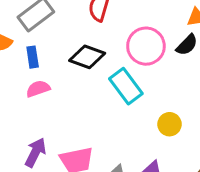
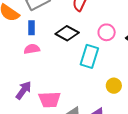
pink circle: (146, 46) -> (107, 32), size x0.7
cyan rectangle: (126, 86) -> (89, 56), turned 45

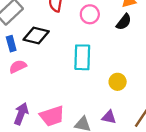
pink circle: (107, 32) -> (90, 14), moved
black diamond: (67, 33) -> (36, 36), moved

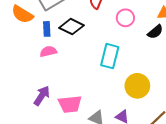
yellow circle: (118, 82) -> (137, 86), size x1.5

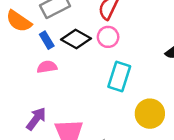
pink circle: (125, 18) -> (108, 37), moved
blue rectangle: (47, 29) -> (47, 40), turned -32

